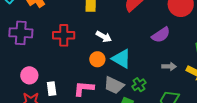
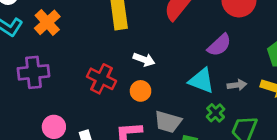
red cross: (64, 35) -> (102, 79), moved, turned 35
cyan triangle: (121, 59) -> (201, 81), moved
green cross: (139, 85) -> (216, 113), moved

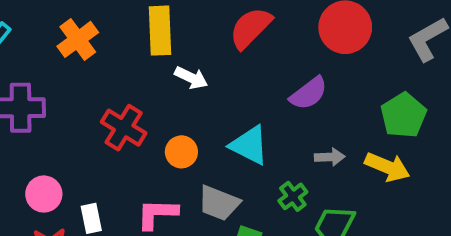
orange cross: (47, 22) -> (78, 39), moved
white arrow: (144, 60) -> (191, 78), moved
cyan triangle: (201, 81) -> (249, 145), moved

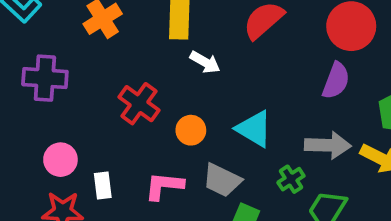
purple semicircle: (309, 93) -> (336, 81), moved, turned -36
gray arrow: (330, 157) -> (328, 145), size x1.6

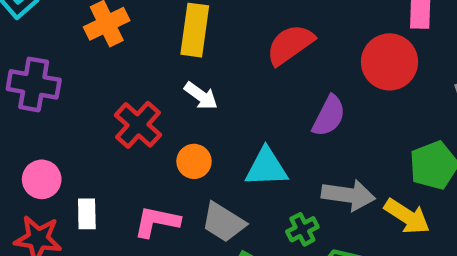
white arrow: (205, 62) -> (201, 96), moved
purple semicircle: (336, 81) -> (329, 116), moved
cyan triangle: (254, 129) -> (266, 167), turned -39

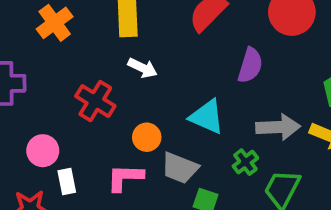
orange circle: (194, 161) -> (147, 137), moved
cyan triangle: (266, 167) -> (207, 117), turned 36
pink circle: (42, 179) -> (43, 151), moved

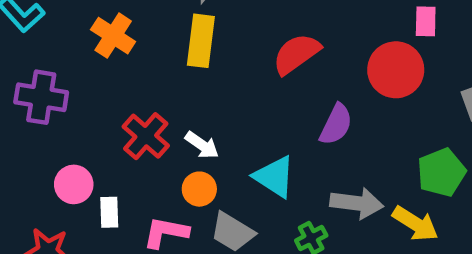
orange cross: (55, 23) -> (113, 36), turned -30
white arrow: (143, 68) -> (202, 145), moved
white rectangle: (67, 182) -> (109, 212), moved

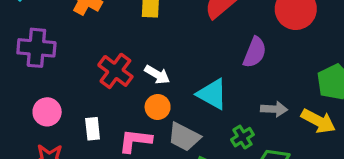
pink circle: (74, 184) -> (47, 112), moved
gray arrow: (357, 203) -> (274, 109), size x0.7

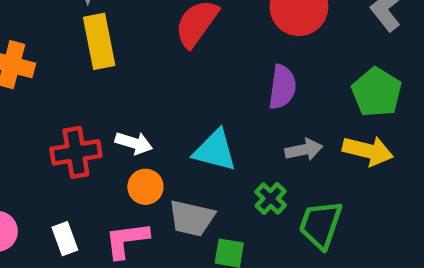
purple semicircle: (255, 52) -> (282, 87), moved
red cross: (115, 71) -> (76, 152), turned -32

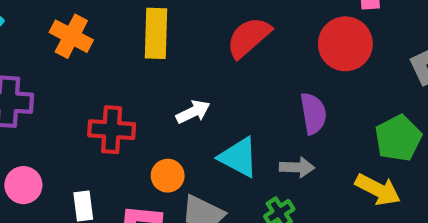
purple semicircle: (282, 87) -> (313, 114), turned -30
white arrow: (134, 143) -> (193, 112), moved, turned -56
gray arrow: (304, 150) -> (297, 167), moved

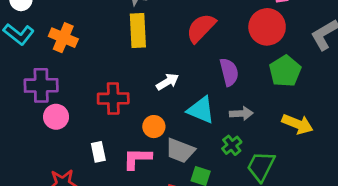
orange cross: (71, 36) -> (63, 38), moved
purple semicircle: (313, 114) -> (229, 72), moved
green pentagon: (398, 138) -> (285, 71), moved
pink circle: (23, 185) -> (56, 117), moved

